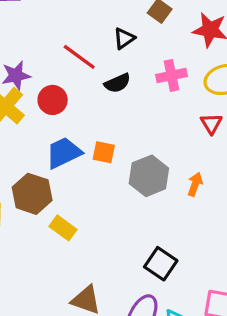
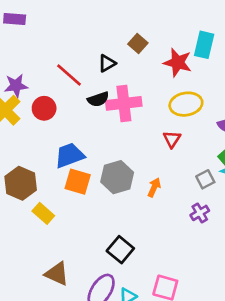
pink cross: (171, 75) -> (124, 103), moved, size x1.4
orange square: (104, 152) -> (78, 182), moved, size x1.4
blue trapezoid: (64, 153) -> (69, 155), moved

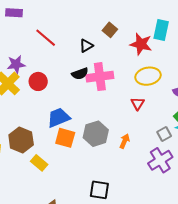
red line: (69, 75) -> (46, 38), moved
purple cross: (200, 213) -> (160, 160), size x1.6
black square: (120, 250) -> (99, 190), turned -30

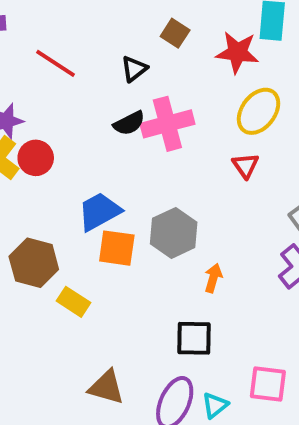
yellow ellipse: (148, 76) -> (259, 111), turned -35
red circle: (38, 81) -> (36, 158), moved
orange arrow: (125, 141) -> (213, 278), moved

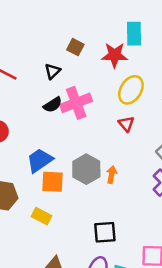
orange arrow: (213, 278) -> (112, 175), moved
yellow rectangle: (74, 302) -> (42, 216), moved

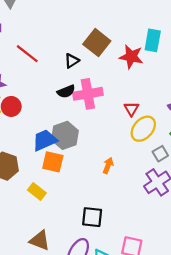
brown square: (75, 47) -> (97, 43), size x1.6
yellow ellipse: (131, 90) -> (143, 129), moved
red triangle: (126, 124) -> (131, 109), moved
gray hexagon: (86, 169) -> (65, 135), moved

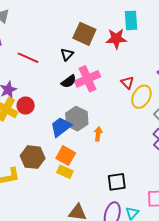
orange square: (53, 162) -> (66, 156), moved, turned 30
orange arrow: (108, 165) -> (98, 134), moved

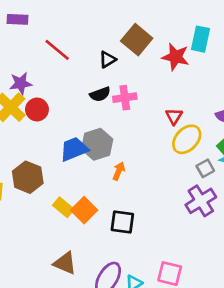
pink cross: (88, 79) -> (125, 98), size x0.7
orange square: (66, 156) -> (84, 210), moved
black square: (117, 182) -> (122, 222), moved

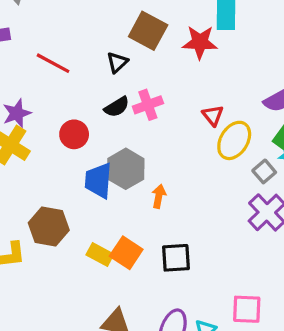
red circle: (37, 109) -> (74, 134), moved
blue trapezoid: (74, 149) -> (98, 180), turned -52

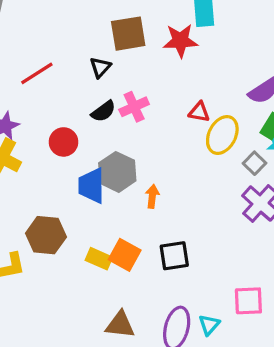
brown square: (148, 31) -> (128, 34), turned -33
red line: (53, 63) -> (37, 73), turned -56
red triangle: (213, 115) -> (199, 112), turned -35

